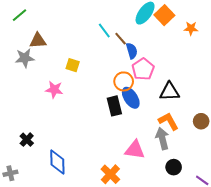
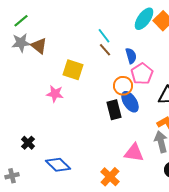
brown line: (121, 39) -> (105, 50), moved
brown triangle: (38, 41) -> (39, 46), turned 42
gray star: (25, 58) -> (21, 43), moved
yellow square: (73, 65) -> (73, 70), size x1.5
blue diamond: (57, 162) -> (58, 165), turned -45

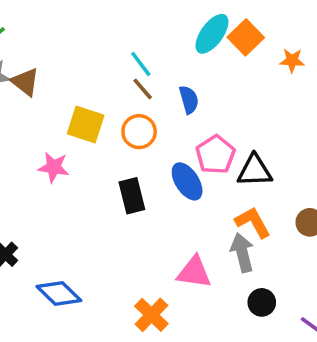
pink pentagon: (142, 74) -> (216, 155), moved
orange circle: (123, 86) -> (139, 132), moved
black rectangle: (114, 110) -> (132, 196), moved

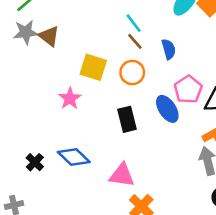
pink star: (54, 167) -> (70, 98), turned 30
pink triangle: (194, 272) -> (122, 175), moved
blue diamond: (59, 294) -> (74, 157), moved

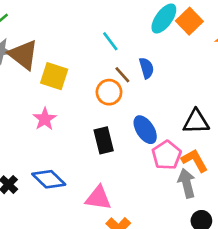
brown triangle: (49, 36) -> (23, 55), size x1.4
brown line: (135, 41) -> (122, 75), moved
yellow square: (93, 67) -> (54, 76), moved
pink pentagon: (188, 89) -> (167, 155), moved

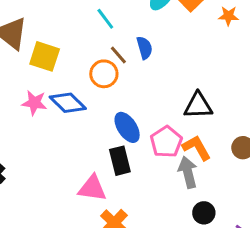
pink star: (45, 119) -> (34, 103), turned -30
blue ellipse: (145, 130) -> (127, 127), moved
black rectangle: (104, 140) -> (120, 161), moved
blue diamond: (49, 179) -> (68, 103), moved

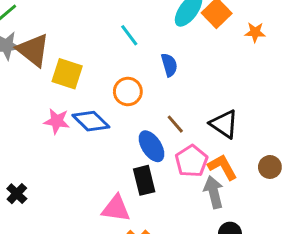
brown line: (118, 55) -> (175, 124), moved
black triangle: (198, 106) -> (224, 124), turned 36

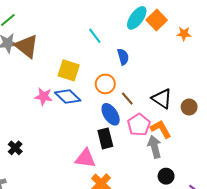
yellow square: (67, 74) -> (69, 70), moved
orange circle: (128, 91) -> (105, 84), moved
brown circle: (270, 167) -> (189, 107), moved

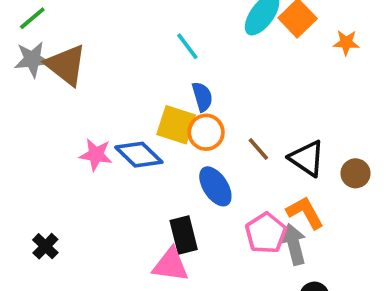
blue semicircle: (123, 57) -> (202, 97), moved
yellow square: (69, 70) -> (176, 125), moved
brown line: (127, 99) -> (258, 149), moved
pink pentagon: (139, 125) -> (266, 233), moved
black rectangle: (105, 138) -> (184, 235), moved

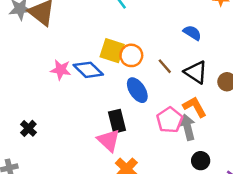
blue semicircle: (202, 97) -> (192, 33), moved, turned -42
pink triangle: (171, 265) -> (109, 140), turned 35

